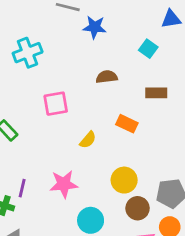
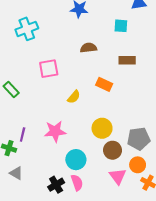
cyan square: (148, 49) -> (121, 26), turned -32

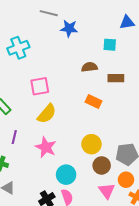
brown semicircle: (88, 48) -> (89, 67), moved
yellow semicircle: (74, 97) -> (47, 114), moved, size x1.5
pink star: (55, 131) -> (46, 147), turned 30
purple line: (23, 135) -> (14, 137), moved

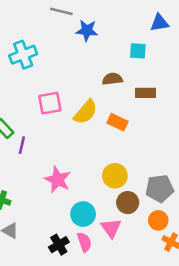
yellow semicircle: (47, 114) -> (86, 112), moved
purple line: (14, 137) -> (22, 145), moved
pink triangle: (107, 191) -> (111, 228), moved

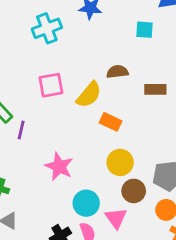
cyan cross: (23, 55) -> (47, 28), moved
brown semicircle: (112, 79) -> (117, 72), moved
brown rectangle: (145, 93) -> (155, 89), moved
orange rectangle: (117, 122) -> (111, 122), moved

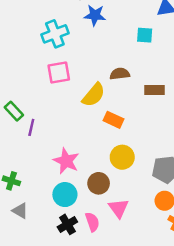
pink square: (51, 85) -> (59, 73), moved
brown circle: (134, 191) -> (99, 183), moved
cyan circle: (86, 203) -> (65, 195), moved

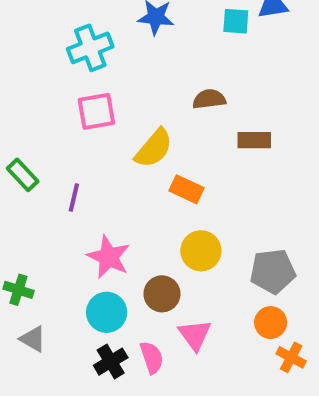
cyan square: (145, 35) -> (236, 21), moved
brown semicircle: (120, 74) -> (209, 99), moved
purple line: (31, 127) -> (74, 198), moved

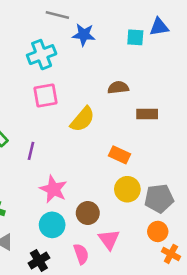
orange rectangle: (187, 189) -> (119, 155), moved
yellow circle: (201, 251) -> (127, 189), moved
black cross: (111, 362) -> (39, 261), moved

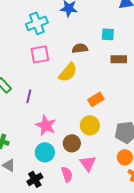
cyan square: (135, 37) -> (108, 34), moved
brown semicircle: (118, 88) -> (80, 48), moved
brown rectangle: (147, 114) -> (119, 59), moved
orange rectangle: (119, 155) -> (96, 99), turned -56
yellow circle: (127, 189) -> (90, 125), moved

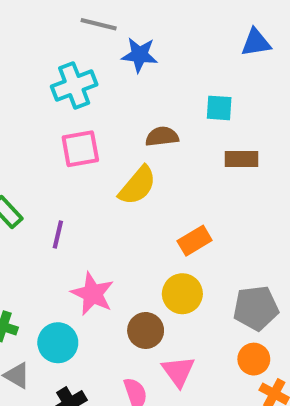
cyan circle: (45, 152) -> (58, 343), moved

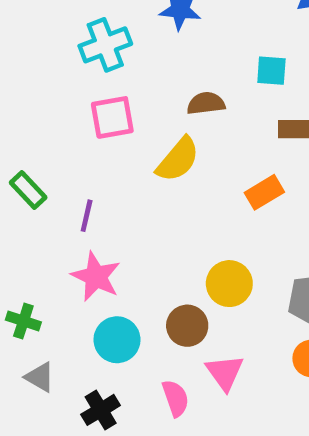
orange rectangle: (195, 241) -> (264, 192), moved
pink star: (93, 294) -> (96, 277), moved
cyan circle: (58, 343) -> (117, 340), moved

